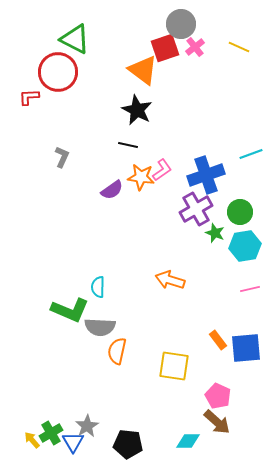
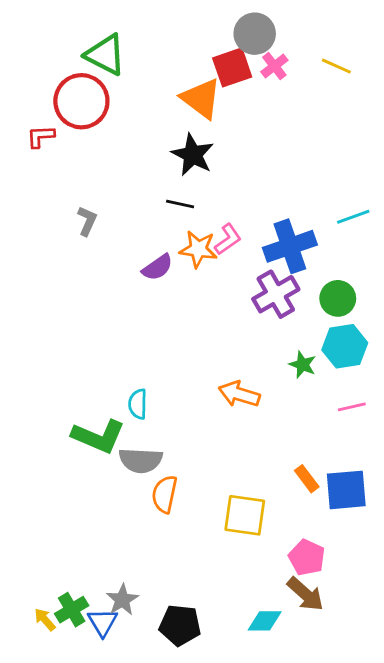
green star: (215, 233) -> (303, 365), moved

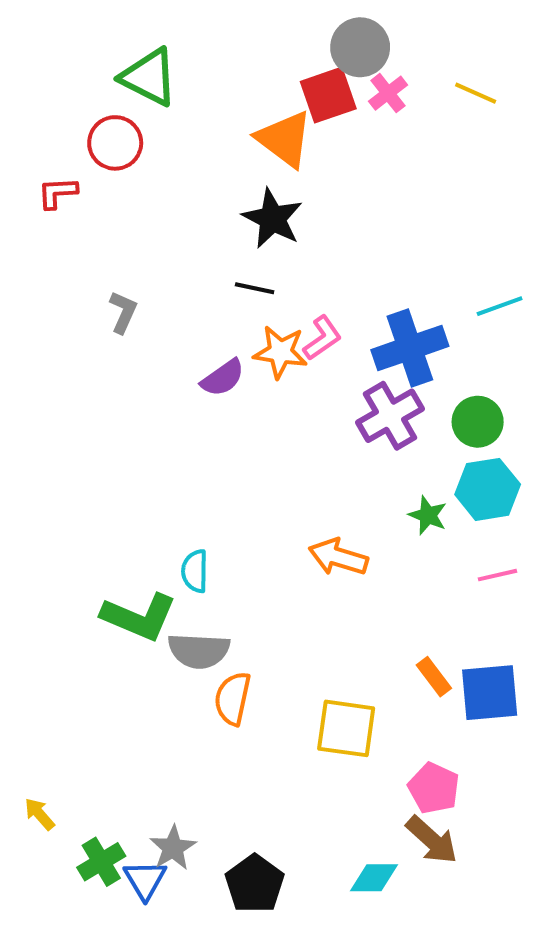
red circle: (81, 101) -> (115, 143), size x0.7
yellow arrow: (45, 619) -> (39, 814), moved
black pentagon: (180, 625) -> (255, 884), turned 30

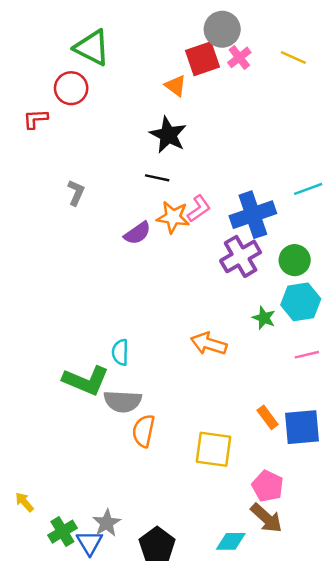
orange triangle: (284, 139) -> (175, 86), size x0.6

